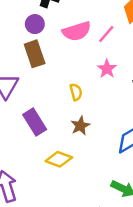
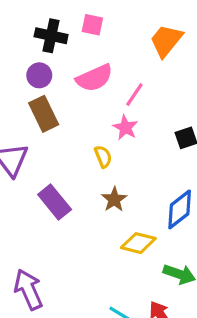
pink line: (106, 34) -> (134, 95), moved
pink star: (107, 69) -> (125, 128), moved
yellow diamond: (59, 159) -> (138, 243), moved

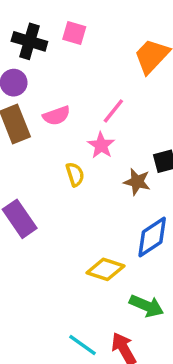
pink semicircle: (94, 78) -> (56, 116), moved, size x0.7
brown star: (114, 199) -> (137, 182), moved, turned -30

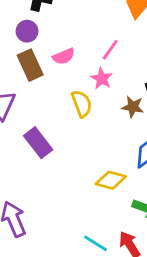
yellow semicircle: (75, 174) -> (82, 104), size x1.4

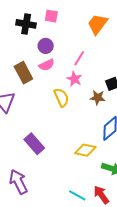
purple circle: (27, 31) -> (46, 46), moved
purple rectangle: (38, 143) -> (34, 144), moved

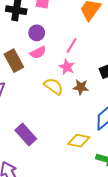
yellow semicircle: (61, 98) -> (54, 86), turned -30
brown star: (98, 98) -> (81, 87), moved

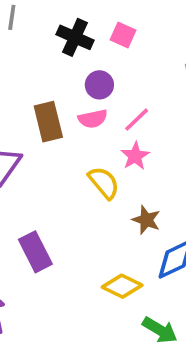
pink line: (72, 45) -> (137, 120), moved
brown star: (81, 87) -> (146, 220), moved

